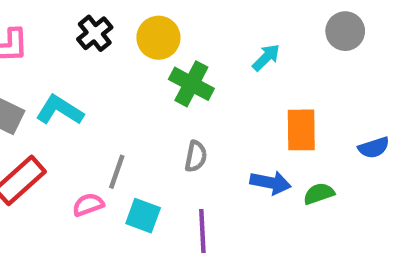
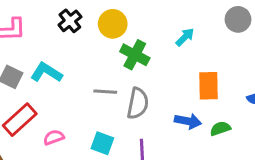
gray semicircle: (196, 156) -> (138, 103), size x1.5
gray line: (117, 172) -> (105, 92), moved, turned 75
pink semicircle: (88, 205) -> (54, 137), moved

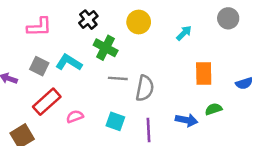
yellow circle: (113, 24) -> (139, 22), moved
green cross: (135, 55) -> (106, 48), moved
blue arrow: (188, 121) -> (186, 120), moved

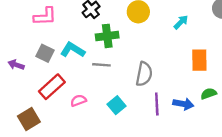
green cross: (106, 48) -> (107, 36), turned -35
gray line: (118, 78) -> (101, 65), moved
cyan square: (115, 121) -> (116, 105), turned 30
purple line: (148, 130) -> (157, 104), moved

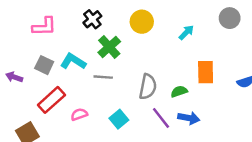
green cross: (107, 36) -> (109, 47), turned -35
green semicircle: (209, 94) -> (179, 92), moved
purple line: (157, 104) -> (161, 118), turned -35

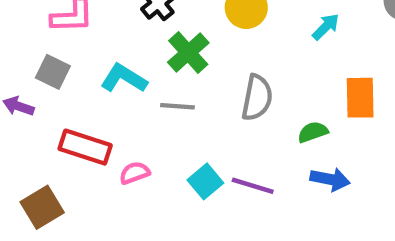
gray square: (44, 65) -> (53, 72), moved
gray semicircle: (148, 87) -> (257, 98), moved
red rectangle: (51, 100) -> (85, 147), turned 60
purple line: (161, 118) -> (253, 186), moved, turned -35

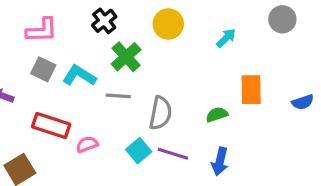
gray square: (53, 72) -> (43, 69), moved
gray semicircle: (257, 98) -> (160, 113), moved
blue arrow: (330, 179) -> (220, 162), moved, turned 92

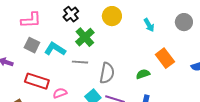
gray circle: (282, 19) -> (184, 22), moved
cyan arrow: (226, 38) -> (149, 25), turned 104
orange rectangle: (251, 90) -> (165, 58), turned -36

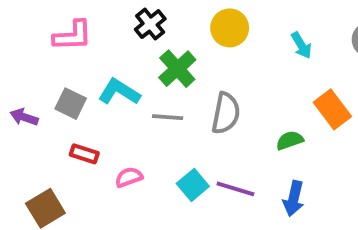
gray square: (32, 45) -> (71, 104), moved
gray semicircle: (107, 73) -> (226, 113), moved
red rectangle: (37, 81) -> (84, 154), size x0.6

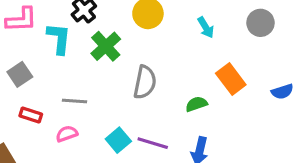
cyan L-shape: (119, 92) -> (59, 38), moved, turned 64
gray square: (71, 104) -> (20, 74), turned 30
gray line: (168, 117) -> (75, 101), moved

